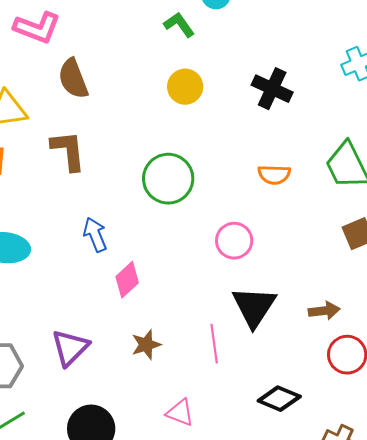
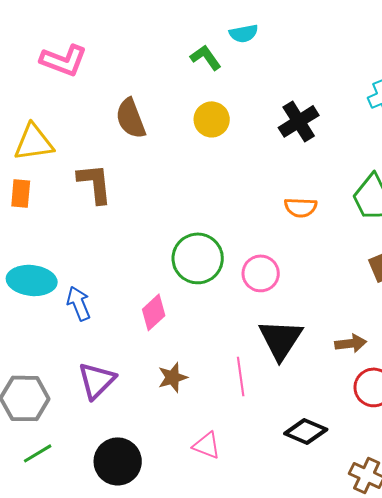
brown semicircle: (73, 79) -> (131, 118), moved
black cross: (272, 89) -> (299, 121), turned 33
green circle: (168, 179) -> (198, 258), moved
blue arrow: (95, 235) -> (79, 303), moved

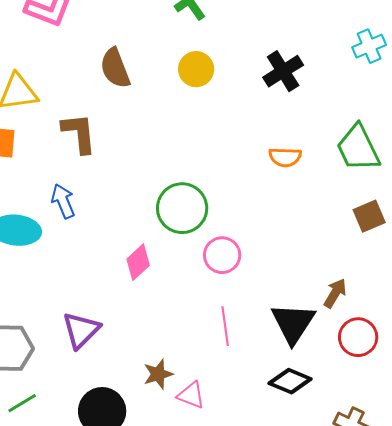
pink circle: (261, 273) -> (222, 255), moved
blue arrow: (79, 303) -> (63, 201), moved
black triangle: (281, 339) -> (293, 323), moved
brown arrow: (351, 343) -> (335, 293), turned -52
brown star: (173, 377) -> (158, 374), moved

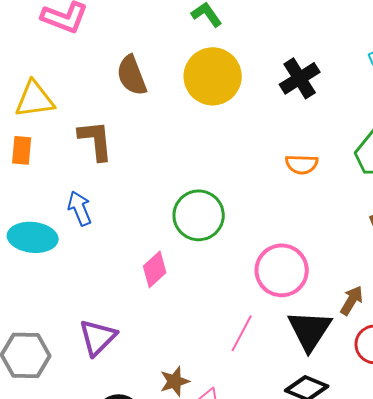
yellow circle: (196, 69) -> (213, 76), size x1.6
pink circle: (222, 255) -> (282, 270), moved, size x1.4
pink line: (225, 326) -> (242, 333), turned 36

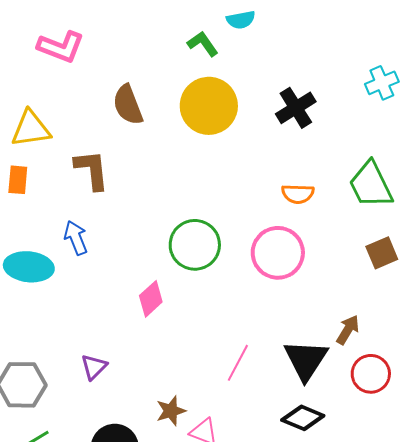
pink circle: (282, 270) -> (278, 253), moved
purple triangle: (98, 337) -> (94, 367), size x0.7

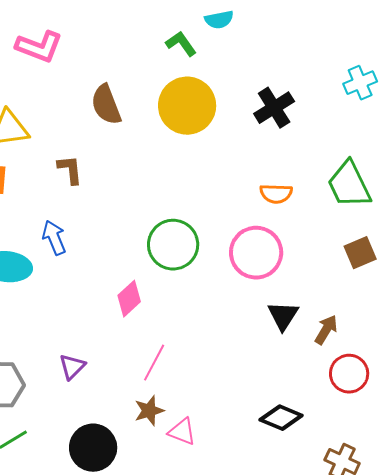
brown L-shape: (92, 170) -> (70, 170), size x0.7
black triangle: (306, 360) -> (283, 316), moved, size x0.7
pink line: (238, 363) -> (154, 363), moved

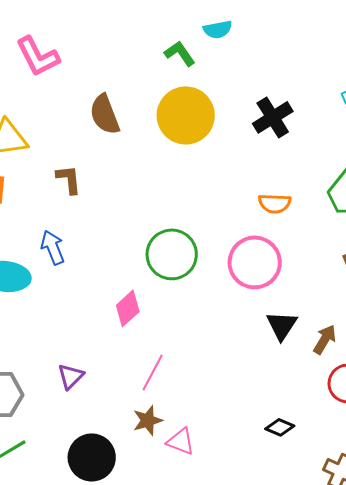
pink L-shape: (39, 47) -> (38, 56), turned 42
black diamond: (281, 418) -> (280, 427), size x0.7

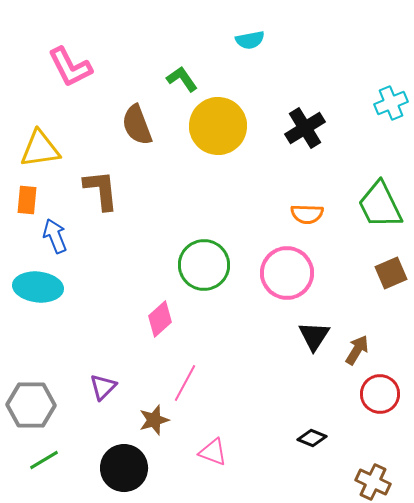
green L-shape: (180, 53) -> (182, 79), moved
brown L-shape: (69, 179) -> (101, 190), size x1.4
blue arrow: (53, 247) -> (55, 236), moved
brown star: (148, 420) -> (154, 420), moved

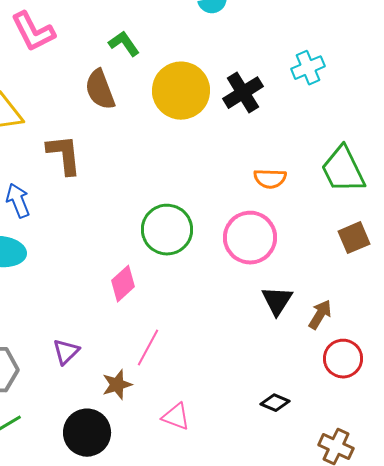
green L-shape: (182, 79) -> (124, 44), moved
cyan cross: (391, 103) -> (308, 68), moved
black cross: (305, 128) -> (243, 93), moved

